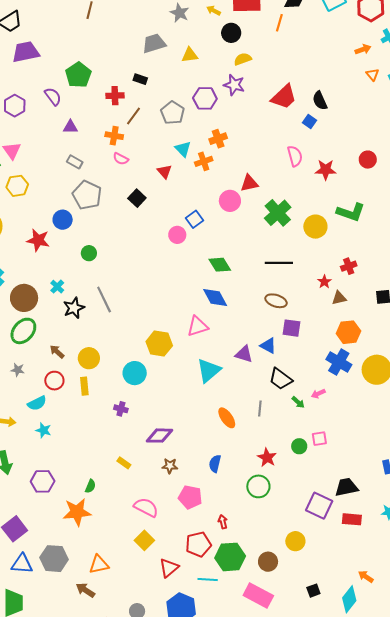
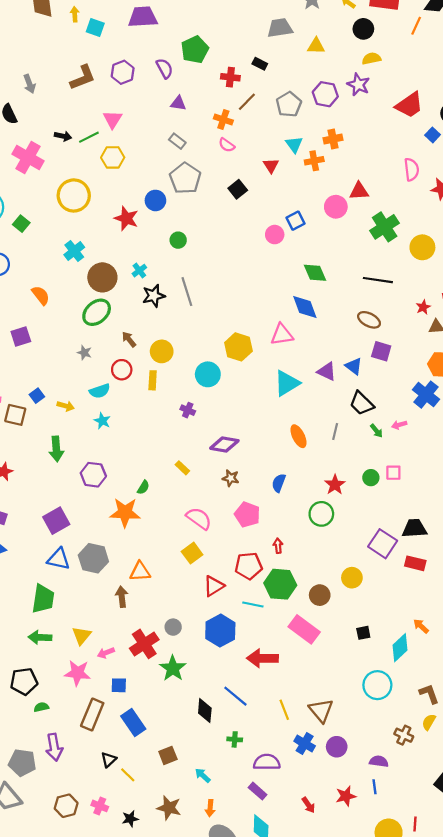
brown arrow: (85, 590) -> (122, 597), turned 42

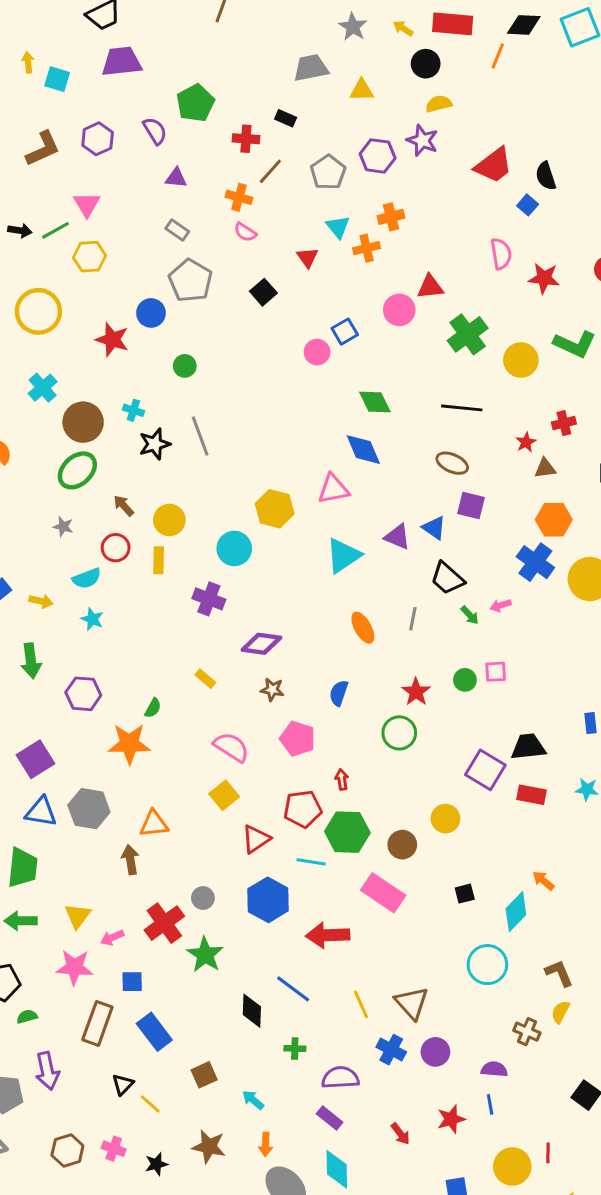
cyan cross: (139, 271) -> (133, 410), turned -32
purple cross: (188, 410) -> (209, 599), size x1.5

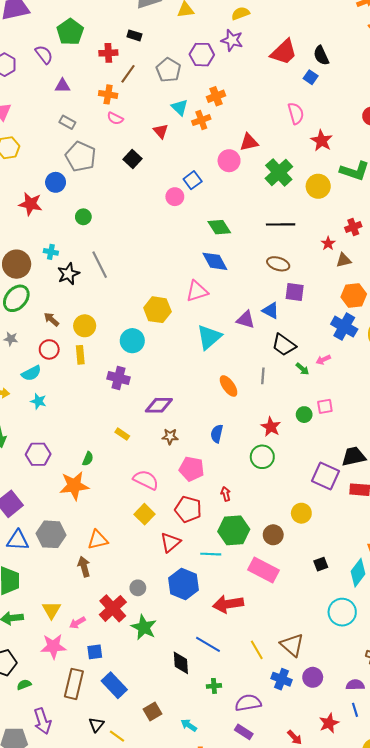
red star: (544, 278) -> (322, 141), moved, turned 30
red pentagon: (303, 809) -> (188, 509), moved, turned 30

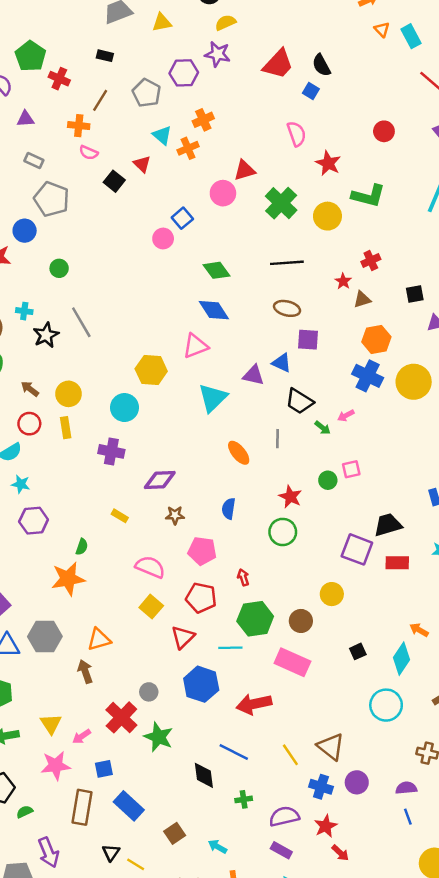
red cross: (108, 53) -> (59, 79), moved, turned 30
black square: (133, 159) -> (114, 181), moved
purple hexagon: (38, 454) -> (34, 521), moved
red star: (329, 723) -> (326, 826), moved

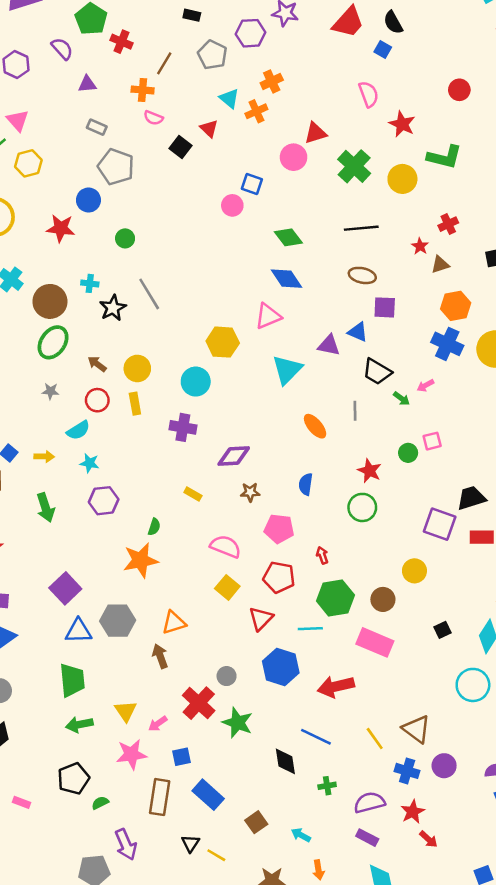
black rectangle: (105, 56) -> (192, 15), moved
blue square: (182, 218) -> (252, 184), turned -30

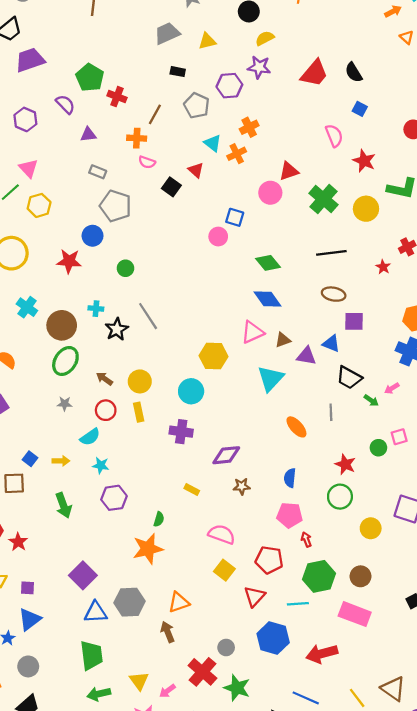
blue square: (383, 49) -> (360, 109), moved
brown triangle: (440, 265) -> (283, 340), moved
pink pentagon: (279, 529) -> (290, 515), moved
yellow circle: (414, 571) -> (371, 528), moved

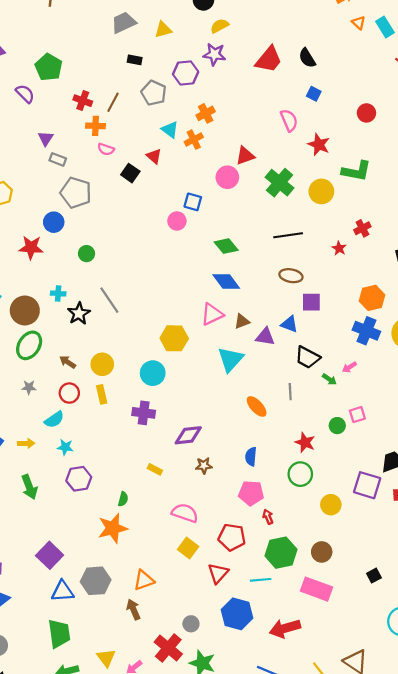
red cross: (117, 97) -> (83, 101), moved
purple triangle: (88, 135) -> (46, 138), moved, turned -49

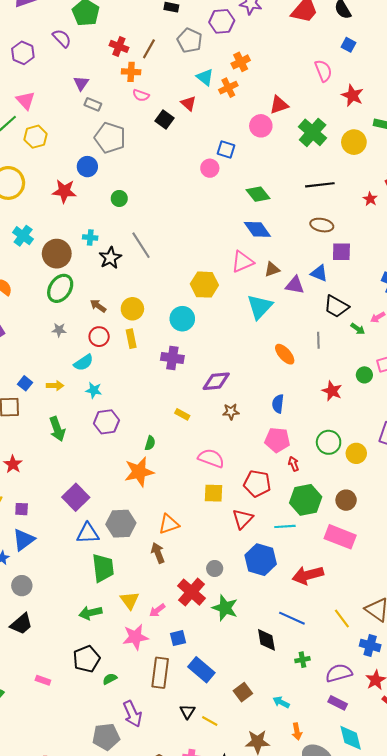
green circle: (300, 474) -> (329, 442), moved
yellow square: (188, 548) -> (214, 493), turned -36
green trapezoid: (59, 634) -> (103, 568), moved

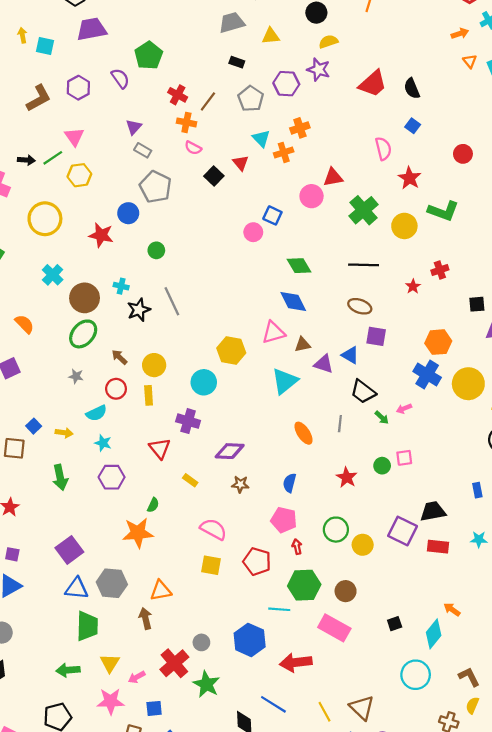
red triangle: (243, 519) -> (160, 448), moved, turned -30

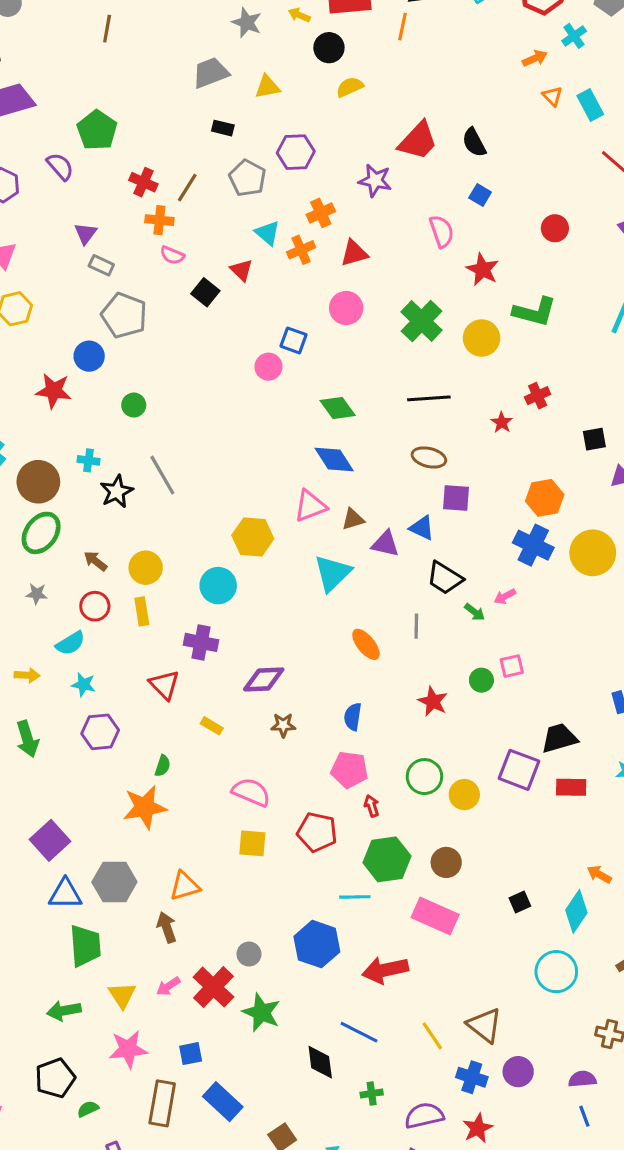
purple star: (319, 70) -> (375, 180), moved
red triangle: (333, 177) -> (354, 253), moved
pink arrow: (137, 677) -> (168, 986), moved

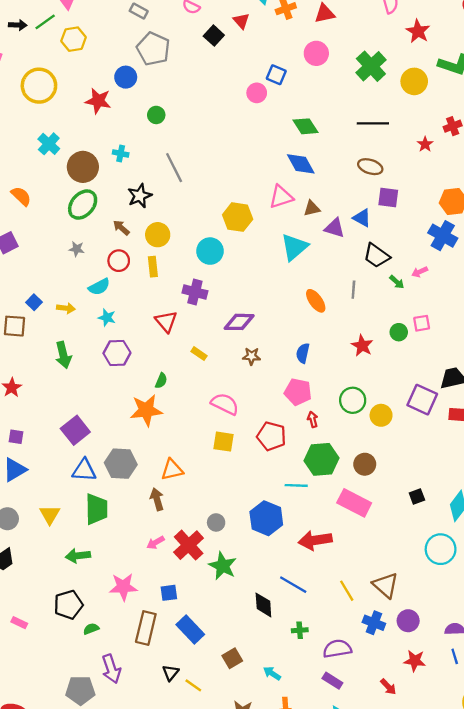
black star: (117, 492) -> (140, 196), moved
yellow triangle: (122, 995) -> (50, 514), moved
red star: (478, 1128) -> (415, 661), moved, turned 30

